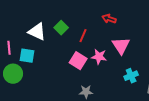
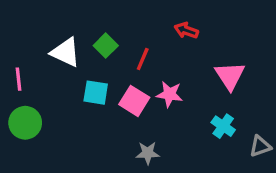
pink triangle: (121, 46) -> (230, 76), moved
cyan square: (27, 56) -> (96, 93), moved
cyan cross: (131, 76) -> (223, 126), turned -32

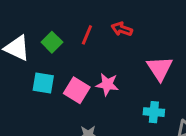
red line: (143, 59) -> (87, 35), moved
cyan cross: (223, 126) -> (154, 112), turned -30

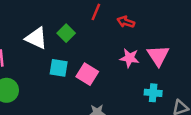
red line: (87, 35) -> (96, 12), moved
pink star: (107, 84) -> (129, 58), moved

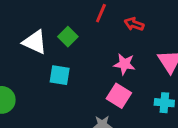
pink star: (129, 58) -> (124, 64), moved
pink square: (87, 74) -> (119, 96), moved

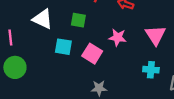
green square: (68, 37) -> (78, 20), moved, turned -35
pink square: (119, 96) -> (92, 54), moved

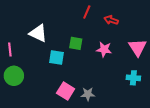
green square: (78, 20) -> (76, 43), moved
pink square: (92, 54) -> (66, 91), moved

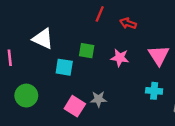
green circle: (14, 76) -> (26, 96), moved
gray star: (88, 94) -> (98, 99), moved

